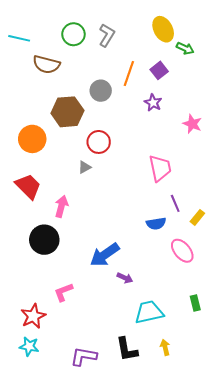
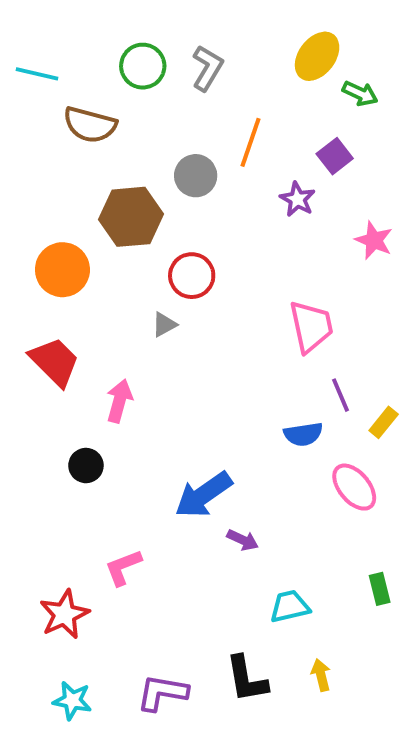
yellow ellipse: (163, 29) -> (317, 56), turned 65
purple square: (159, 70) -> (335, 156), moved
black circle: (44, 240) -> (86, 466), size x0.6
cyan trapezoid: (149, 312) -> (290, 607), size x0.7
cyan star: (29, 346) -> (72, 701), moved

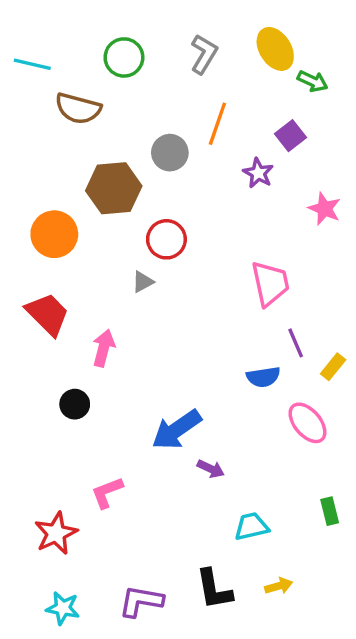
yellow ellipse: (317, 56) -> (275, 49), turned -69
gray L-shape: (207, 68) -> (204, 54), moved
yellow arrow: (321, 675) -> (279, 586), turned 88

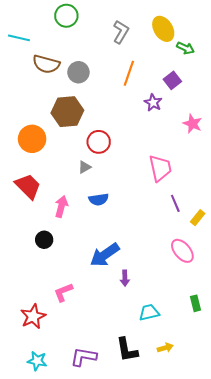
green circle: (124, 57) -> (66, 16), moved
gray circle: (170, 153) -> (78, 72), moved
blue semicircle: (263, 377) -> (99, 199), moved
purple arrow: (211, 469) -> (125, 278), turned 63

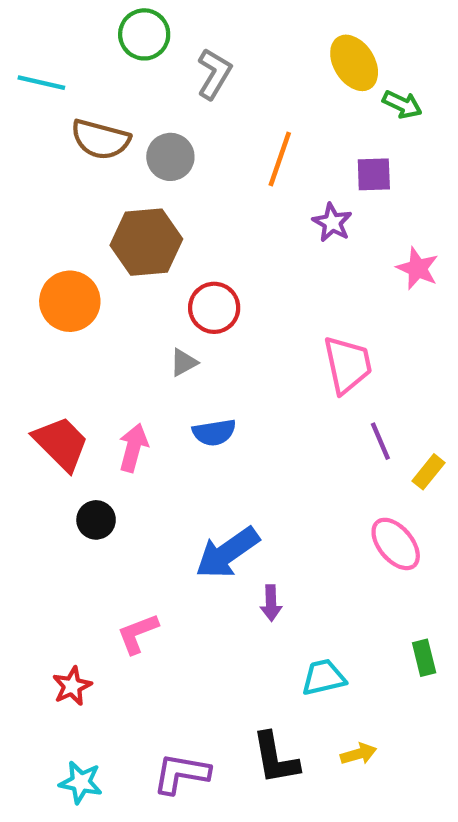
gray L-shape: (121, 32) -> (214, 74), moved
purple square: (172, 80) -> (374, 174), turned 36
red trapezoid: (28, 186) -> (61, 443), moved
red star: (33, 316) -> (72, 686), size x0.7

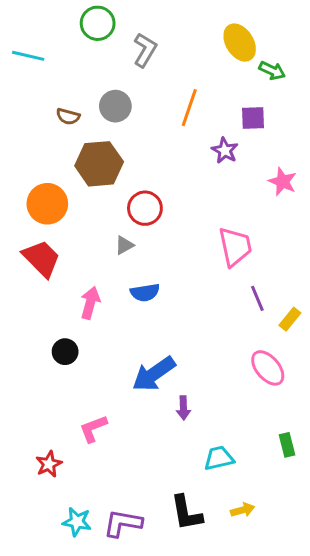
brown semicircle: (100, 139) -> (68, 116), moved, size x0.6
red trapezoid: (61, 443) -> (41, 258), moved
cyan star: (81, 782) -> (77, 522), moved

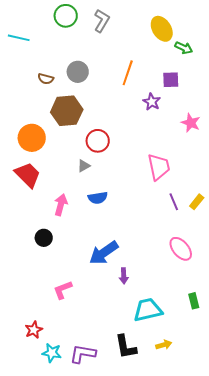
gray L-shape: (145, 50) -> (102, 21), moved
yellow rectangle: (290, 319) -> (197, 202), moved
cyan trapezoid: (219, 458) -> (148, 310), size x1.4
red star: (49, 464) -> (34, 330), moved

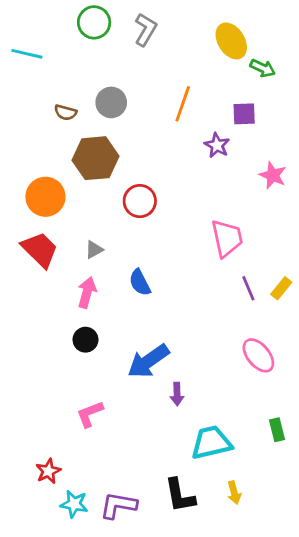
gray triangle: (84, 166) -> (94, 250), moved
blue semicircle: (98, 198) -> (140, 283), turned 72
black circle: (44, 238) -> (85, 340), moved
yellow arrow: (164, 345) -> (234, 493), turned 91

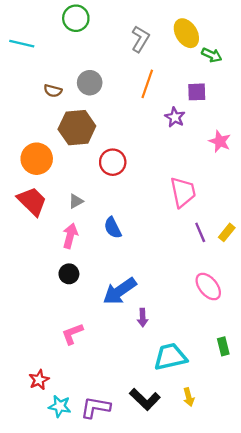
gray L-shape: (146, 30) -> (140, 39), moved
black L-shape: (180, 495) -> (145, 399), turned -36

